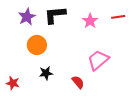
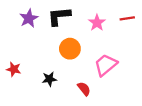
orange circle: (37, 45) -> (70, 49), moved
red star: (13, 83) -> (14, 69), moved

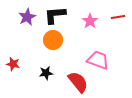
orange circle: (70, 49) -> (53, 40), moved
pink trapezoid: (106, 65) -> (98, 60), turned 60
red semicircle: (84, 89) -> (78, 82), size x1.6

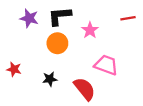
purple star: (27, 17) -> (29, 18), turned -30
pink star: (90, 21) -> (90, 30), moved

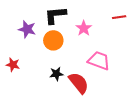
purple star: (29, 18) -> (27, 29), moved
black star: (50, 79) -> (56, 74), moved

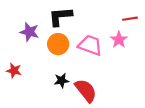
pink star: (84, 28) -> (119, 40), moved
pink trapezoid: (99, 61) -> (90, 45), moved

